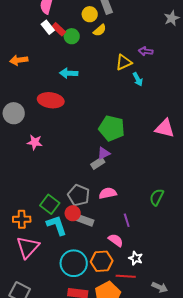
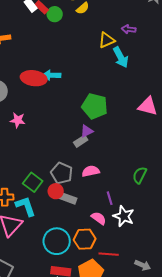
cyan arrow: (69, 73) -> (52, 75), moved
cyan arrow: (138, 79) -> (121, 57), size x1.5
cyan L-shape: (57, 225) -> (26, 206), moved
white star: (136, 258) -> (124, 216), moved, size x1.5

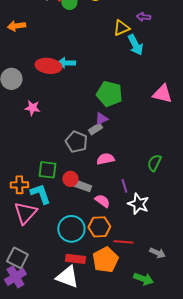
gray pentagon: (62, 173) -> (76, 142), moved
green square: (33, 182) -> (47, 170), turned -30
pink semicircle: (99, 218) -> (102, 201), moved

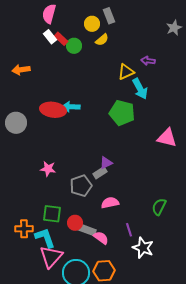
green pentagon: (109, 94) -> (122, 113), moved
pink star: (32, 108) -> (48, 169), moved
gray pentagon: (76, 142) -> (81, 186), turned 30
pink semicircle: (102, 201) -> (101, 238), moved
pink triangle: (25, 213) -> (51, 257), moved

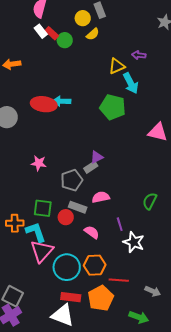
gray rectangle: (87, 230) -> (78, 207), moved

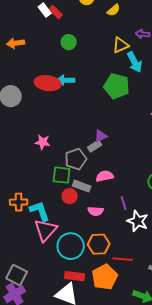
yellow semicircle: (93, 34) -> (114, 10), moved
green circle: (65, 40) -> (69, 42), moved
green square: (43, 208) -> (62, 175), moved
pink semicircle: (92, 232) -> (96, 211), turned 147

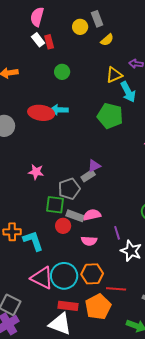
red rectangle: (56, 12) -> (49, 42), turned 32
pink semicircle: (105, 176) -> (92, 215), moved
pink triangle: (46, 230) -> (42, 278), moved, turned -45

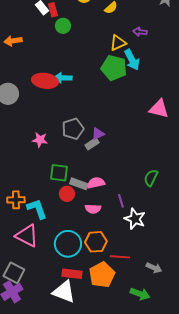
green circle: (62, 72) -> (63, 26), moved
green pentagon: (110, 116) -> (114, 68), moved
gray pentagon: (69, 189) -> (73, 129), moved
pink triangle: (42, 278) -> (27, 236), moved

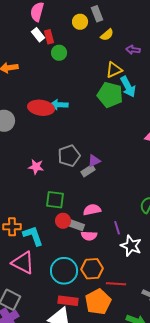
purple arrow: (140, 32) -> (133, 50), moved
gray rectangle: (79, 184) -> (75, 225), moved

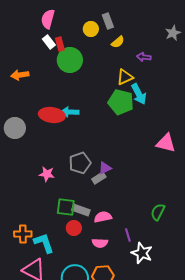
green circle: (59, 53) -> (70, 60), size x1.6
gray rectangle: (75, 225) -> (81, 210), moved

